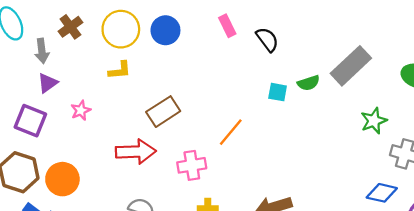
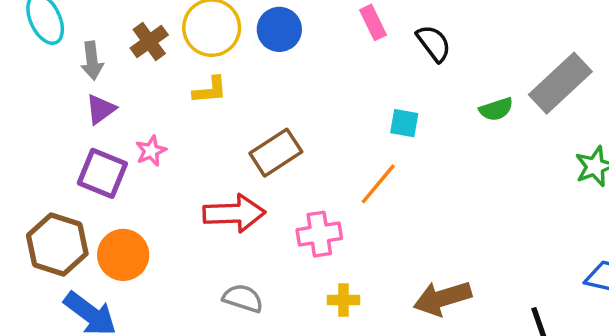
brown cross: (70, 27) -> (149, 42), moved
cyan square: (278, 92) -> (404, 123), moved
purple square: (30, 121) -> (102, 173), moved

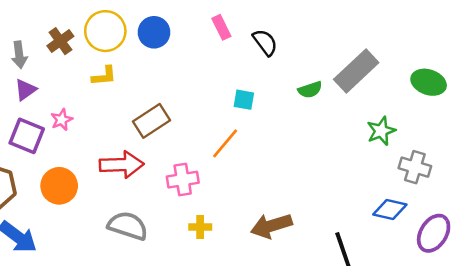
orange circle: (123, 255) -> (59, 186), moved
gray semicircle: (243, 298) -> (128, 226), size x1.4

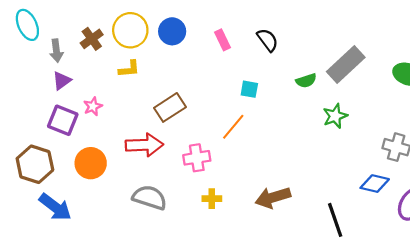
pink rectangle: (221, 27) -> (223, 40), moved
green star: (381, 131) -> (335, 116), moved

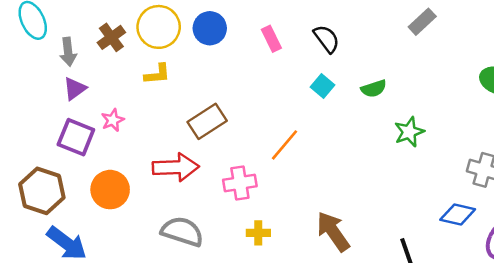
gray rectangle: (346, 65) -> (422, 22), moved, size x0.6
cyan square: (249, 89) -> (323, 86), moved, turned 30
brown arrow: (273, 197) -> (333, 232), turned 72

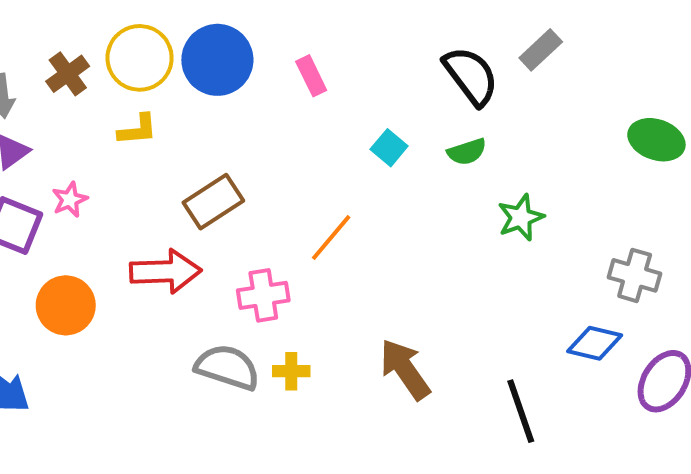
blue circle: (210, 28) -> (217, 60), size x1.4
black semicircle: (326, 39) -> (471, 76), moved, size x1.4
gray semicircle: (182, 232) -> (227, 367), moved

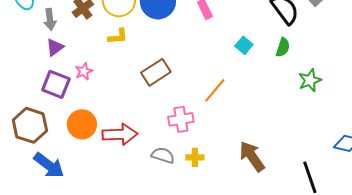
green semicircle: (467, 152) -> (283, 47), turned -54
red arrow: (165, 271) -> (120, 134), moved
gray semicircle: (227, 367) -> (163, 155), size x0.7

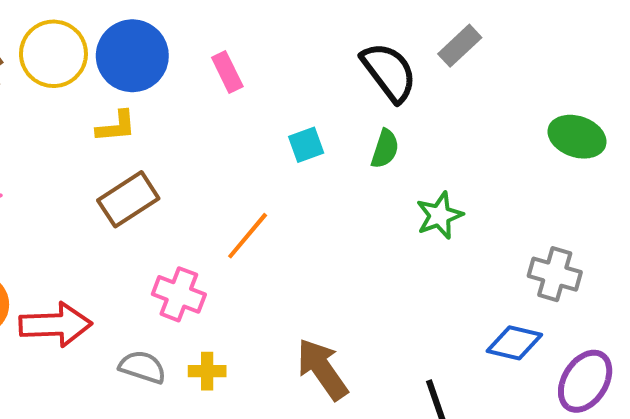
yellow L-shape: (118, 36) -> (116, 127), moved
cyan square: (244, 45) -> (306, 145), turned 30
pink cross: (181, 119) -> (179, 294), turned 30

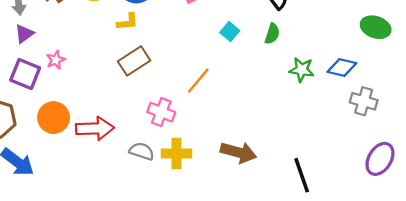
cyan square: (306, 145) -> (230, 32), turned -30
green star: (440, 215) -> (302, 70), turned 30
blue diamond: (514, 343) -> (342, 67), moved
brown arrow: (322, 369) -> (238, 152), turned 140
yellow cross: (207, 371) -> (176, 153), size x1.5

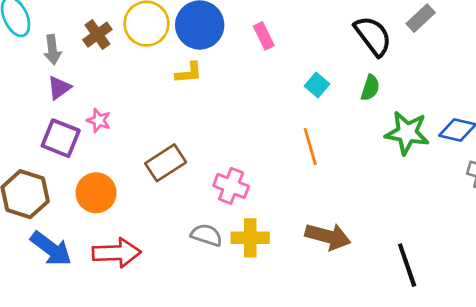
pink star: (56, 60) -> (99, 120), turned -30
brown rectangle: (134, 61) -> (166, 163), moved
green star: (302, 70) -> (407, 133), size x1.4
orange line: (198, 81) -> (310, 146), moved, turned -56
red arrow: (95, 128) -> (116, 253), moved

